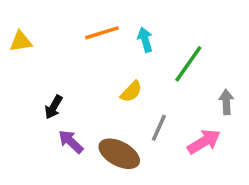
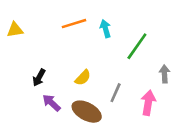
yellow semicircle: (131, 92) -> (83, 78), moved
pink arrow: (204, 142) -> (148, 103), turned -50

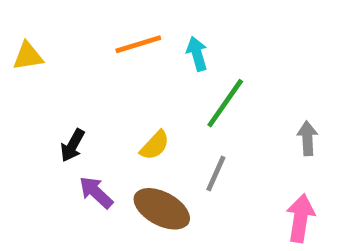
green line: (137, 46) -> (225, 103), moved
pink arrow: (148, 103) -> (300, 218), moved

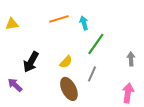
black arrow: (73, 145) -> (31, 62), size x1.5
purple arrow: (96, 192) -> (15, 85), moved
brown ellipse: (162, 209) -> (69, 89), turned 35

